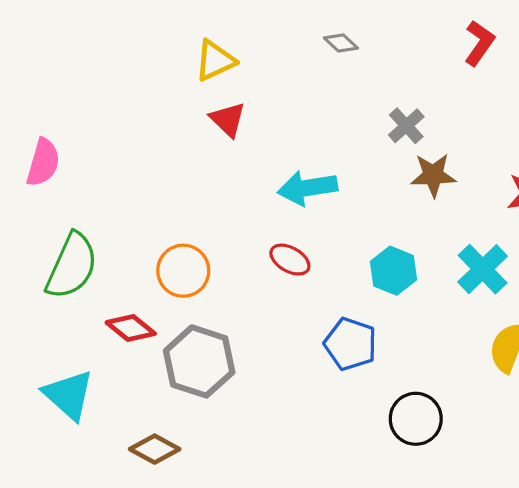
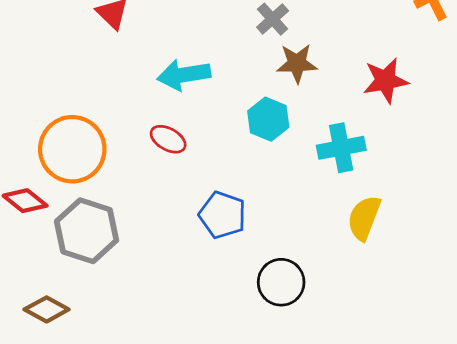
cyan cross: (483, 269) -> (341, 148), turned 33
orange circle: (183, 271) -> (72, 149), size x1.4
cyan hexagon: (393, 271) -> (268, 119), moved

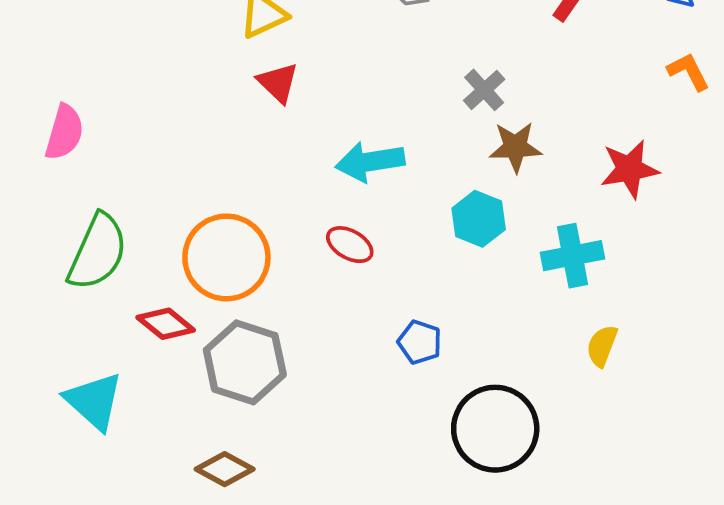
blue pentagon: (222, 215) -> (420, 342), size x0.7
yellow semicircle: (364, 218) -> (602, 346), size x0.7
black circle: (281, 282) -> (495, 429), size x1.4
brown diamond: (47, 309) -> (225, 469), moved

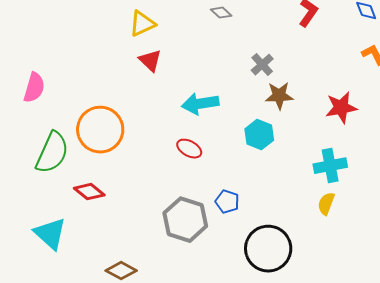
cyan cross: (572, 256) -> (330, 166), moved
orange circle: (226, 257) -> (100, 130), moved
gray hexagon: (245, 362) -> (185, 220), moved

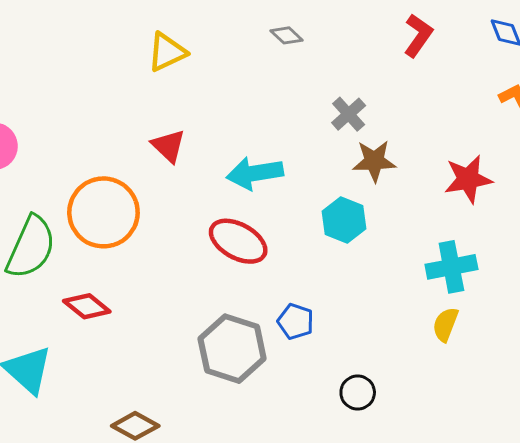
red triangle: (150, 61) -> (169, 146), moved
red ellipse: (189, 149) -> (238, 241), size x1.5
black circle: (268, 249) -> (358, 392), size x0.5

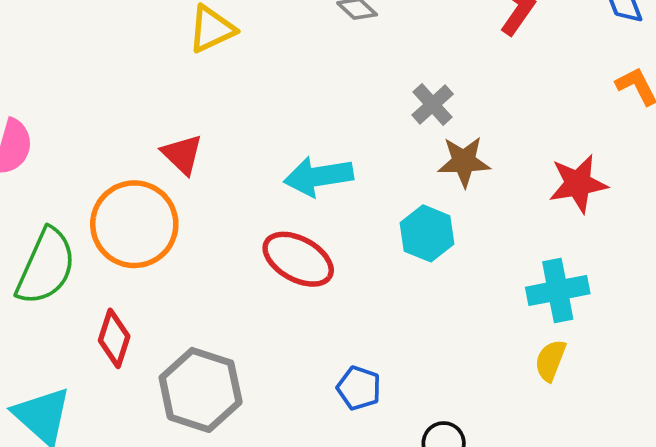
red triangle: (169, 146) -> (182, 154), moved
red diamond: (87, 306) -> (114, 338), turned 69
blue pentagon: (296, 321) -> (359, 388), moved
gray hexagon: (232, 349) -> (201, 390), moved

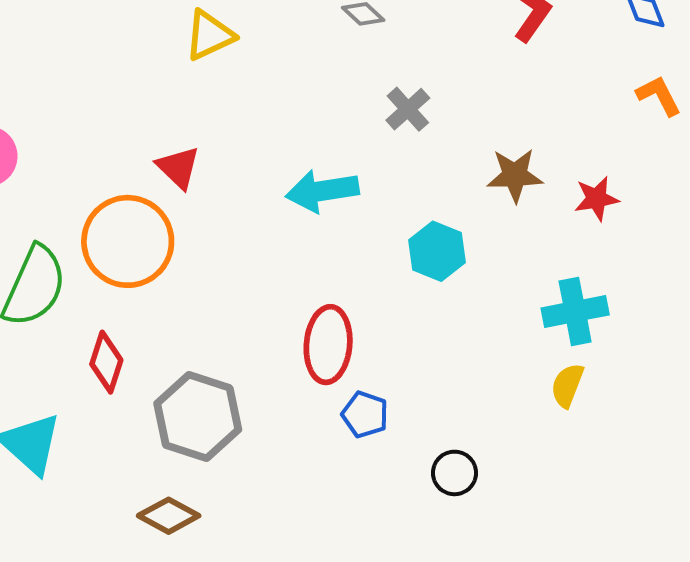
gray cross: (433, 105) -> (408, 109), moved
brown star: (464, 162) -> (515, 175), moved
red star: (578, 184) -> (597, 199), size x0.7
red ellipse: (298, 259) -> (328, 345), moved, turned 66

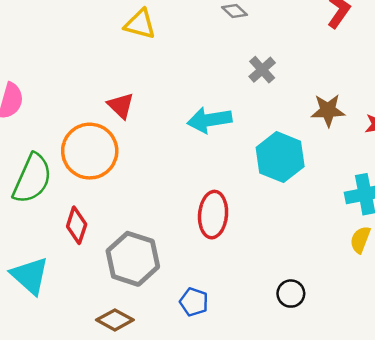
yellow triangle: (209, 35) -> (140, 24), turned 40
cyan hexagon: (437, 251) -> (280, 157), size x1.4
blue pentagon: (365, 415) -> (194, 302), moved

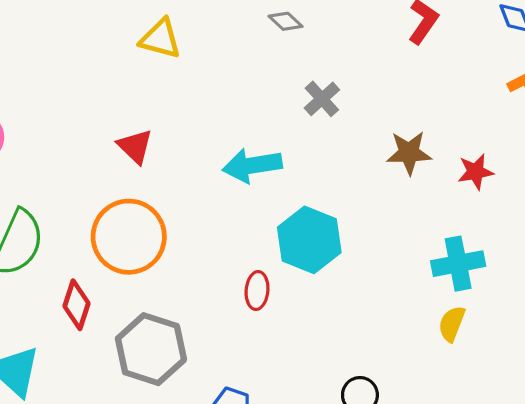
orange circle: (90, 151) -> (129, 237), moved
cyan hexagon: (280, 157) -> (309, 240), moved
red ellipse: (213, 215) -> (257, 291), size x0.6

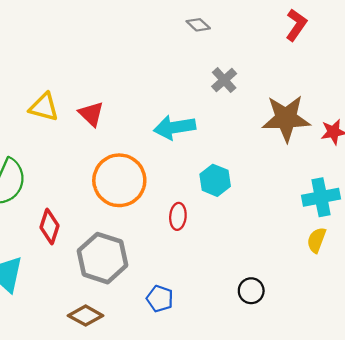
yellow triangle: (160, 39) -> (44, 107), moved
brown star: (409, 153) -> (286, 118), size x1.5
orange circle: (129, 237) -> (119, 180), moved
cyan hexagon: (309, 240) -> (215, 180), size x0.7

